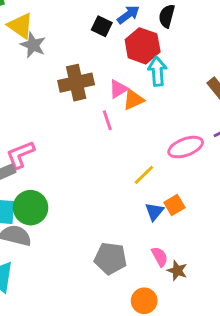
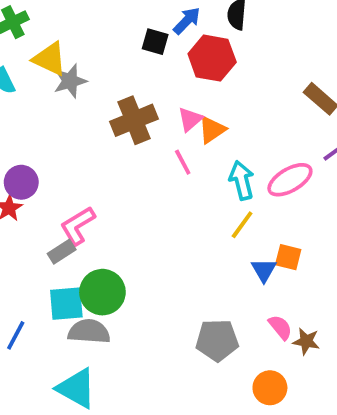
gray star: (33, 45) -> (70, 81), turned -30
cyan arrow: (157, 71) -> (242, 180), moved
orange square: (174, 205) -> (288, 257), turned -36

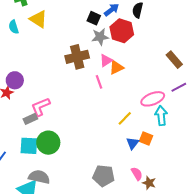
gray star: (70, 81) -> (100, 37), moved
cyan arrow: (242, 180) -> (161, 116), moved
gray semicircle: (89, 331) -> (39, 177), moved

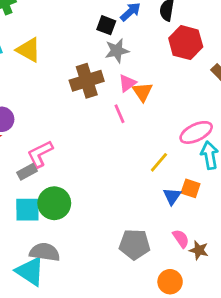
yellow triangle: (38, 19) -> (29, 50), moved
red hexagon: (122, 31) -> (186, 43), moved
orange triangle: (116, 67) -> (142, 92), turned -35

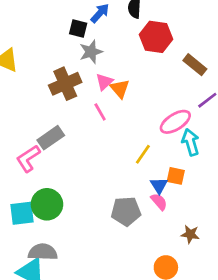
gray rectangle: (27, 172) -> (51, 138), moved, size x1.4
pink semicircle: (181, 239) -> (159, 202), moved
gray pentagon: (135, 244) -> (126, 211), moved

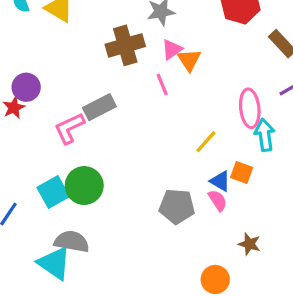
pink ellipse: (175, 122) -> (250, 108), turned -72
blue triangle: (159, 185) -> (220, 181), turned -36
cyan square: (22, 213) -> (53, 192), turned -30

